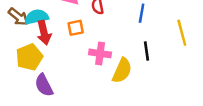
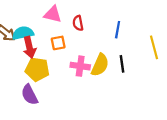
yellow pentagon: (29, 57) -> (37, 69), moved, turned 30
yellow semicircle: (122, 71) -> (100, 65), moved

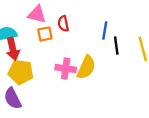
orange square: (58, 43) -> (45, 34), moved
black line: (122, 64) -> (116, 45), moved

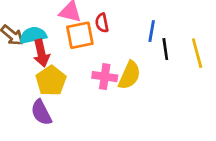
orange square: (45, 34) -> (80, 35), size x1.5
yellow pentagon: (21, 72) -> (51, 81), turned 30

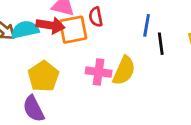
red arrow: (41, 53) -> (51, 25), moved, turned -68

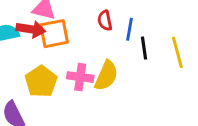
red semicircle: (96, 17) -> (105, 20), moved
yellow pentagon: (43, 76) -> (41, 81), moved

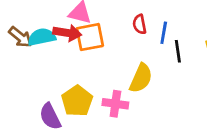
pink cross: (80, 77) -> (115, 104), moved
yellow pentagon: (41, 81) -> (77, 101), moved

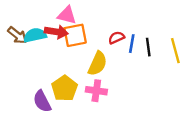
red semicircle: (140, 24) -> (116, 38), moved, turned 77
blue line: (164, 33) -> (132, 44), moved
yellow semicircle: (141, 78) -> (98, 64), moved

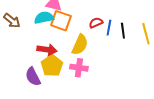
red arrow: (56, 32) -> (47, 50), moved
cyan semicircle: (35, 35) -> (44, 18), moved
orange square: (75, 35) -> (61, 21), turned 30

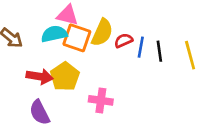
yellow semicircle: (80, 45) -> (102, 33), moved
red arrow: (47, 50) -> (40, 76), moved
yellow pentagon: (52, 66) -> (65, 76), moved

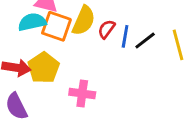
red semicircle: (123, 41) -> (106, 29), turned -30
black line: (159, 51) -> (145, 41), turned 60

